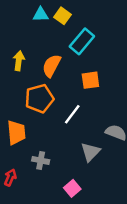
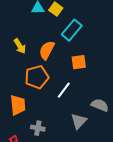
yellow arrow: (19, 61) -> (20, 46), turned 140

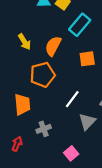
white line: (64, 90) -> (72, 99), moved
gray cross: (38, 128) -> (44, 129), turned -32

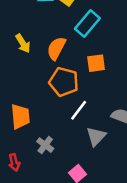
orange pentagon: (43, 75) -> (64, 82), moved, turned 30
gray cross: (44, 129) -> (45, 145), turned -32
red arrow: (17, 144) -> (14, 162), turned 144

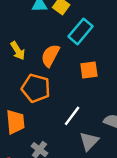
orange pentagon: (64, 82) -> (36, 88), moved

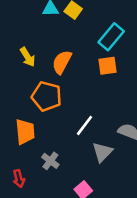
cyan rectangle: (80, 31) -> (111, 37), moved
orange square: (89, 70) -> (107, 66), moved

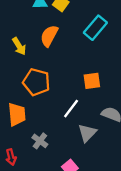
orange semicircle: (62, 62) -> (49, 36), moved
orange square: (107, 66) -> (92, 81), moved

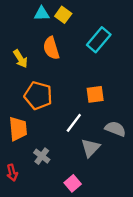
orange semicircle: (49, 36) -> (51, 48), turned -45

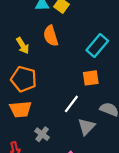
cyan rectangle: (99, 40) -> (97, 46), moved
orange pentagon: (38, 96) -> (24, 79), moved
orange trapezoid: (18, 129) -> (20, 109), turned 90

